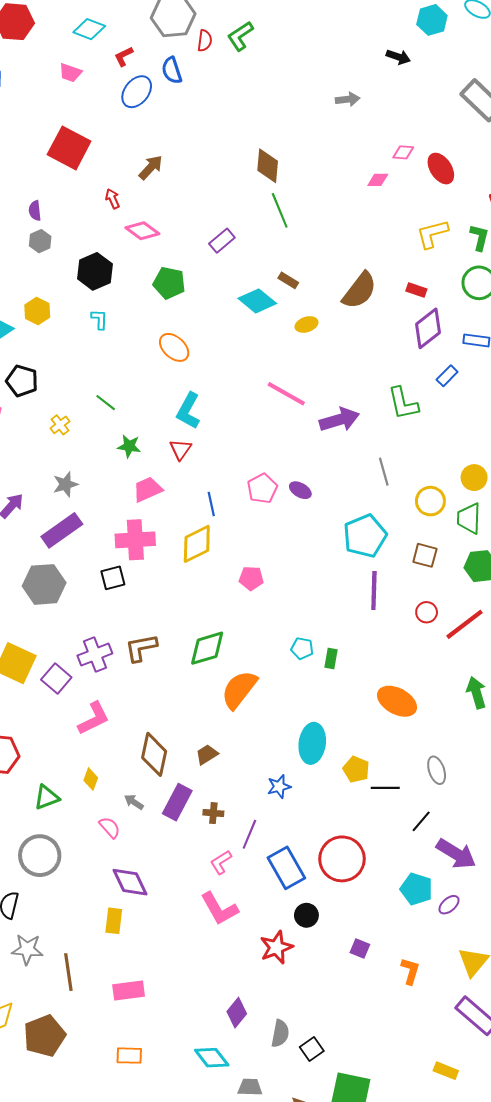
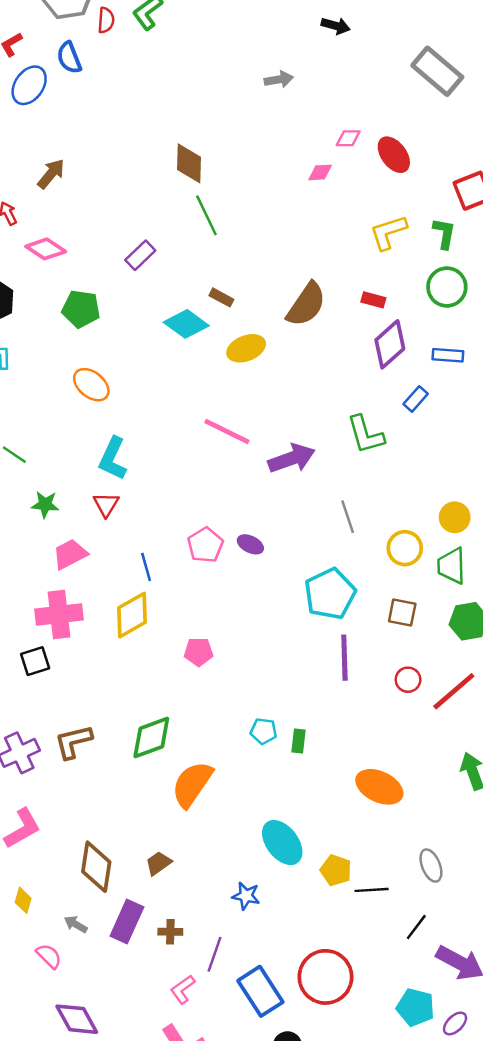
yellow ellipse: (307, 325) -> (246, 348), size x1.4
cyan ellipse: (312, 743) -> (282, 843), turned -42
blue star: (279, 787) -> (246, 896), turned 30

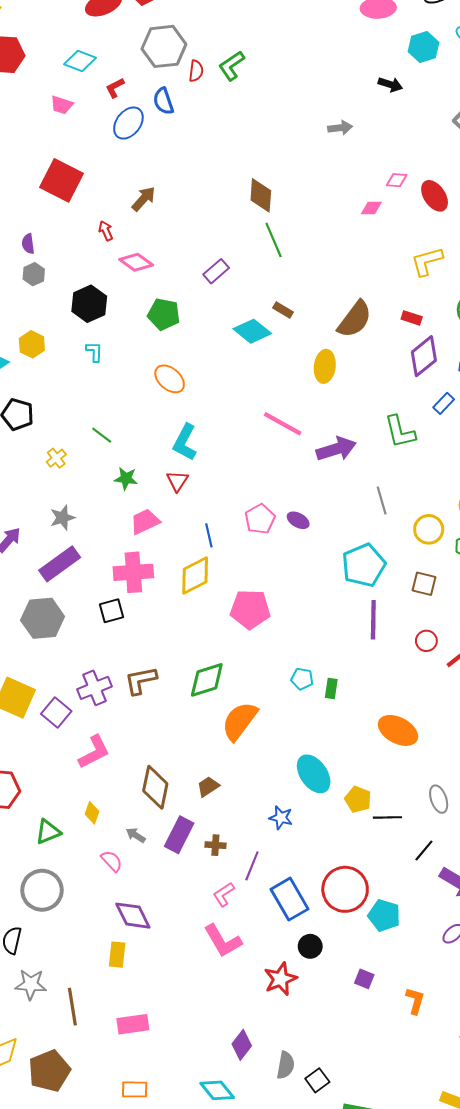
yellow ellipse: (246, 348) -> (325, 366), moved, turned -64
pink pentagon: (199, 652) -> (250, 609), size x1.6
cyan pentagon: (416, 1007) -> (384, 915), moved

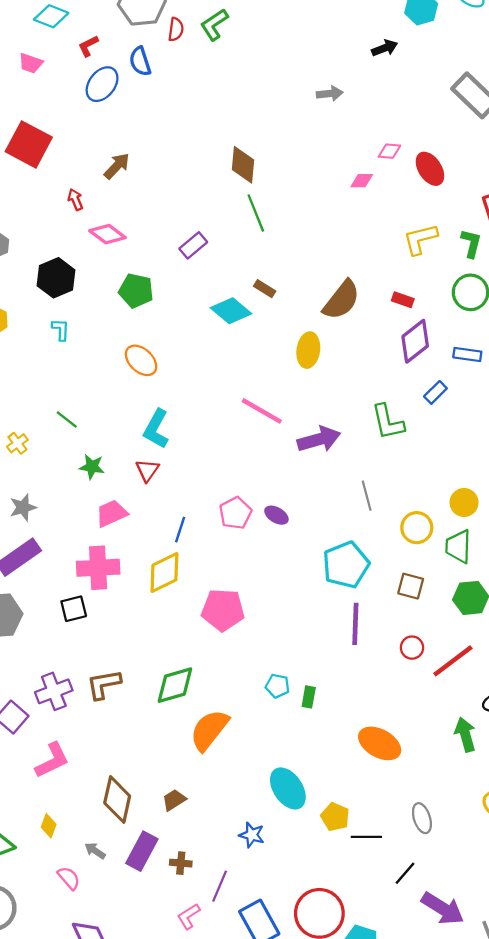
black arrow: (390, 84) -> (385, 48), turned -40
blue line: (209, 535) -> (180, 530), turned 30

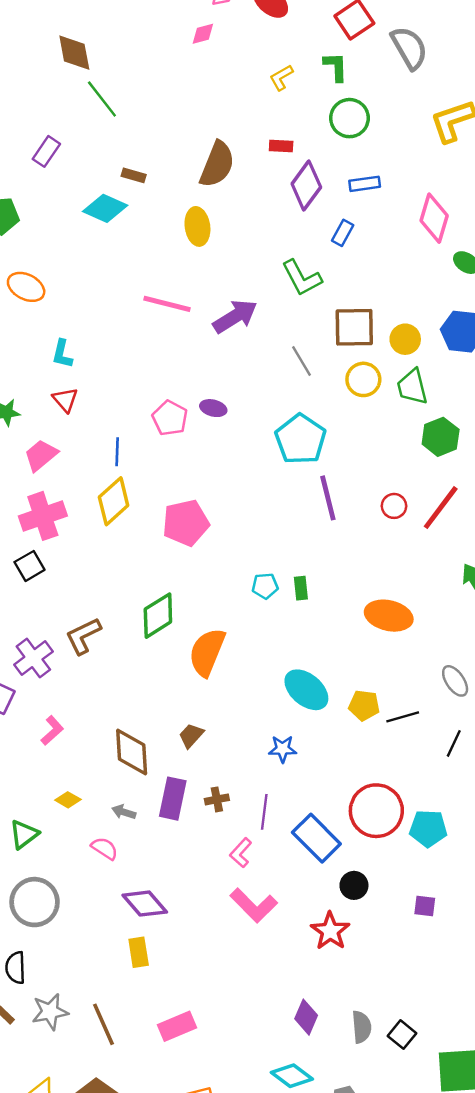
yellow L-shape: (420, 239) -> (281, 77), size x0.7
cyan L-shape: (156, 429) -> (62, 354), size x0.7
brown square: (411, 586) -> (354, 327), moved, size x1.5
pink L-shape: (52, 760) -> (52, 730), size x0.7
yellow diamond: (49, 826) -> (68, 800), turned -65

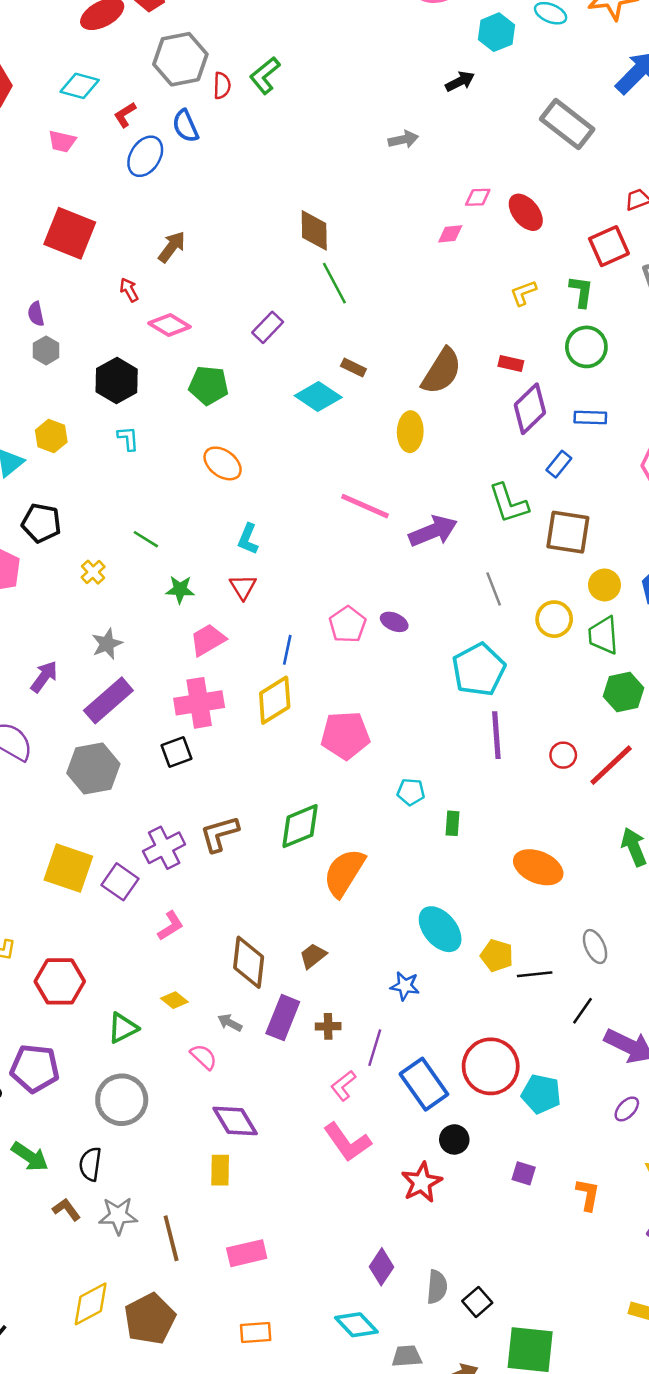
brown square: (354, 327) -> (568, 532), moved
cyan pentagon: (265, 586) -> (411, 792), moved

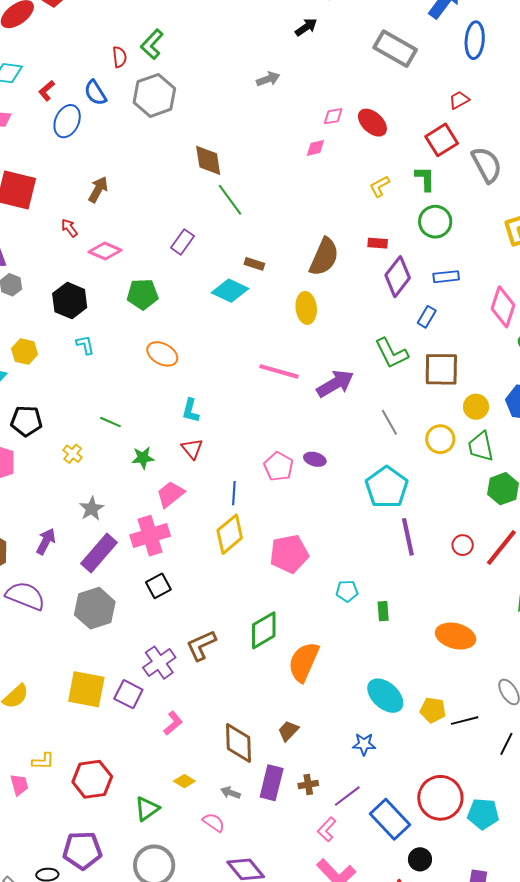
gray hexagon: (180, 59) -> (154, 95), moved
pink cross: (199, 703) -> (150, 536), moved
purple line: (375, 1048) -> (347, 796), turned 44

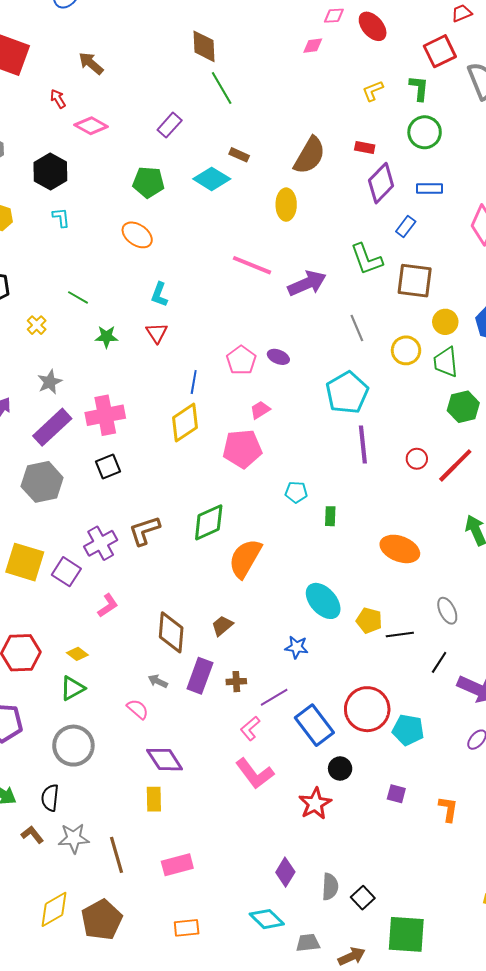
brown arrow: (98, 189) -> (91, 63), turned -84
green pentagon: (143, 294) -> (148, 182), moved
pink trapezoid: (170, 494) -> (260, 410), moved, size x0.7
yellow diamond: (184, 781) -> (77, 654), moved

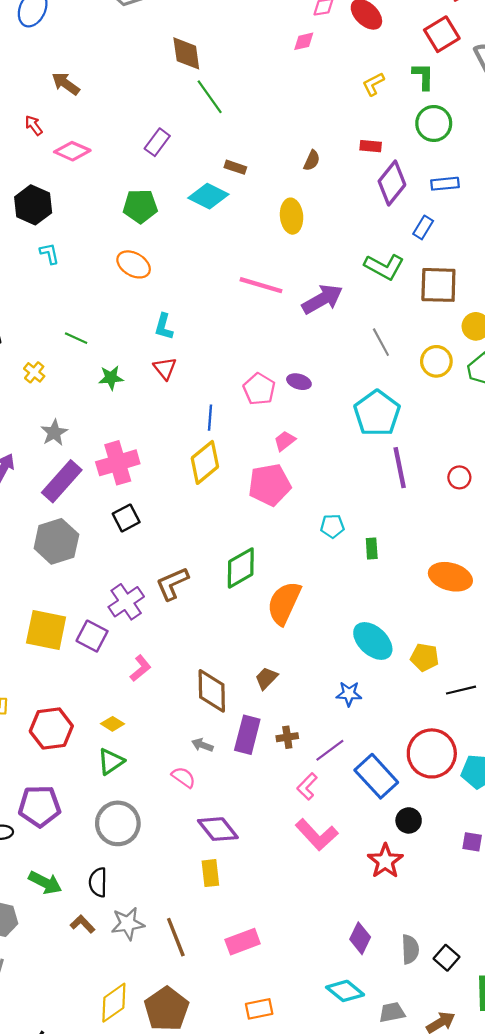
brown semicircle: (310, 155) -> (312, 160), size x0.5
green L-shape: (367, 259) -> (384, 267), turned -36
black line: (400, 635) -> (461, 690), moved

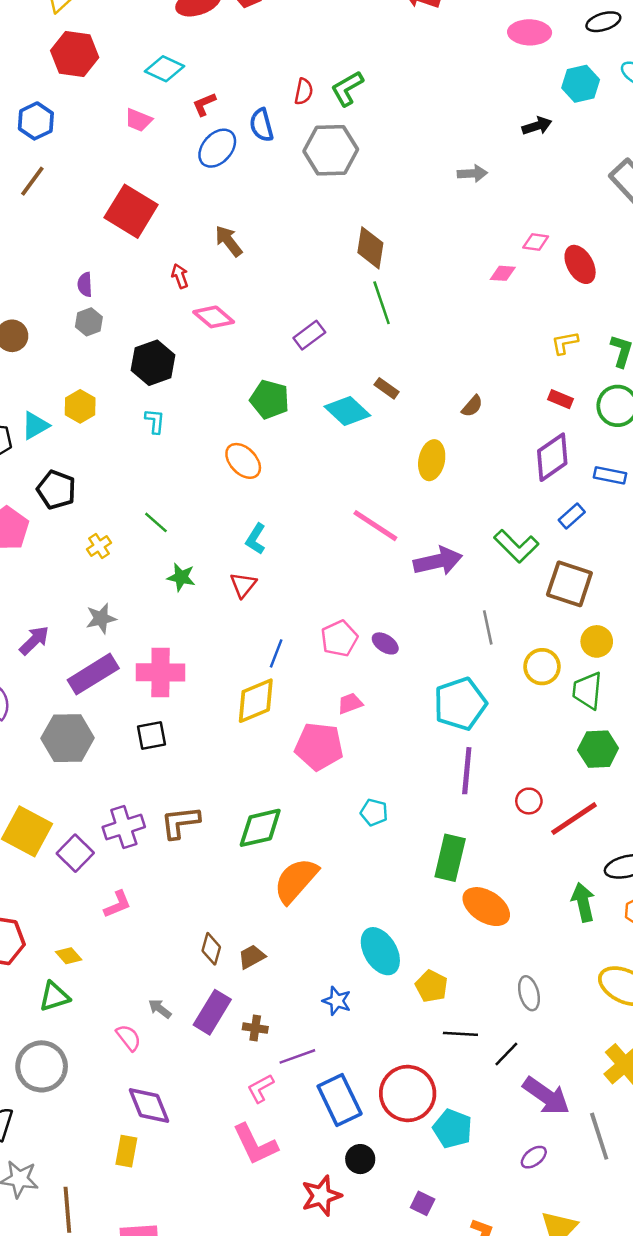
red rectangle: (371, 146) -> (561, 399), moved
green rectangle: (372, 549) -> (450, 858), moved, size x1.8
brown diamond: (212, 691) -> (211, 949), moved, size x0.6

